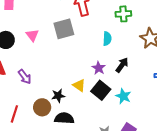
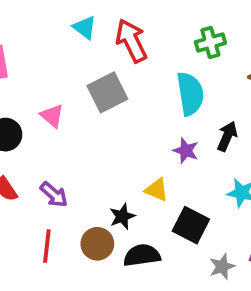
cyan semicircle: (107, 39) -> (190, 94), size x1.6
black square: (101, 90) -> (191, 225), moved
red line: (14, 114) -> (47, 246), moved

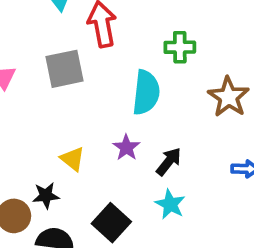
black arrow: (227, 136) -> (169, 162), moved
yellow triangle: (157, 190) -> (73, 159), moved

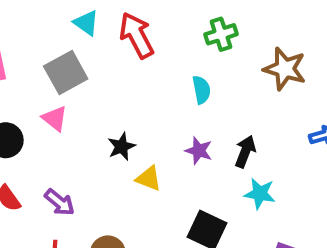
gray square: (65, 69) -> (66, 72), moved
cyan semicircle: (146, 92) -> (201, 90), size x0.6
black star: (46, 196) -> (121, 146), moved

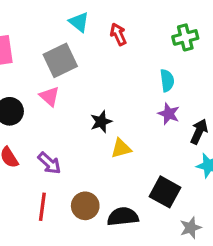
red arrow: (137, 35) -> (118, 34), size x0.6
purple star: (199, 151) -> (169, 114), moved
yellow triangle: (149, 179) -> (121, 148), turned -40

